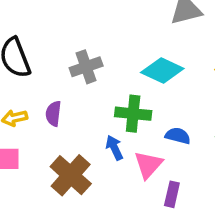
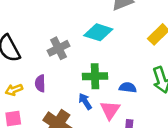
cyan diamond: (162, 71) -> (98, 32), moved

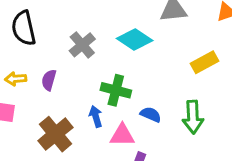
gray cross: (58, 48) -> (82, 45), turned -30
pink triangle: (110, 110) -> (122, 135), turned 40

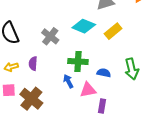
yellow rectangle: (205, 62) -> (113, 31), moved
brown cross: (55, 134) -> (31, 99), moved

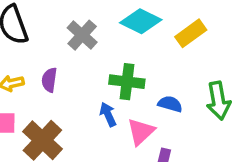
pink triangle: (88, 90) -> (141, 132), turned -36

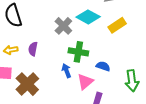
gray cross: (82, 35) -> (63, 26), moved
green arrow: (218, 101) -> (132, 81), moved

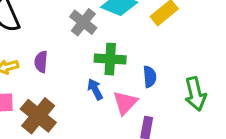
blue semicircle: (103, 66) -> (150, 77), turned 72

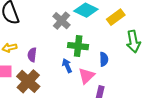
purple semicircle: (41, 62) -> (32, 55), moved
green arrow: (195, 94) -> (133, 42), moved

